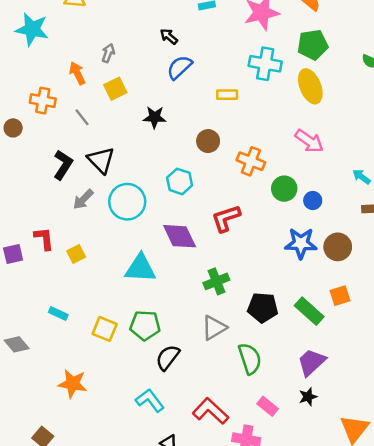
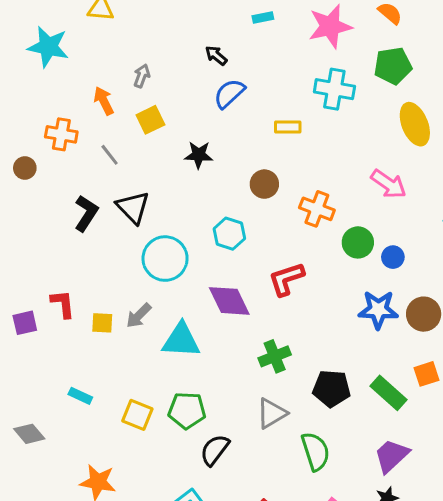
yellow ellipse: (310, 86) -> (415, 124), moved
gray arrow: (83, 199) -> (139, 315), moved
yellow square: (76, 254) -> (102, 323), turned 30

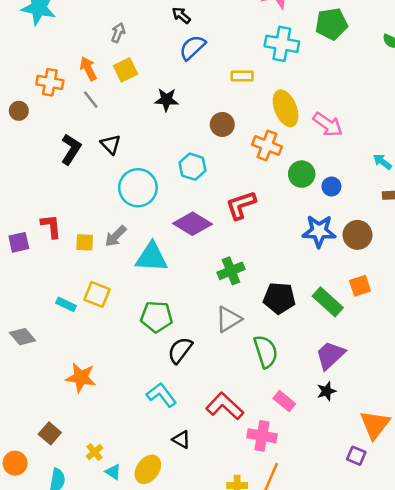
orange arrow: (104, 101) -> (88, 69), moved
yellow ellipse: (415, 124) -> (286, 108), moved
black triangle: (133, 207) -> (111, 144), size x0.7
purple diamond: (229, 301) -> (193, 224), turned -33
yellow square: (137, 415) -> (97, 294), moved

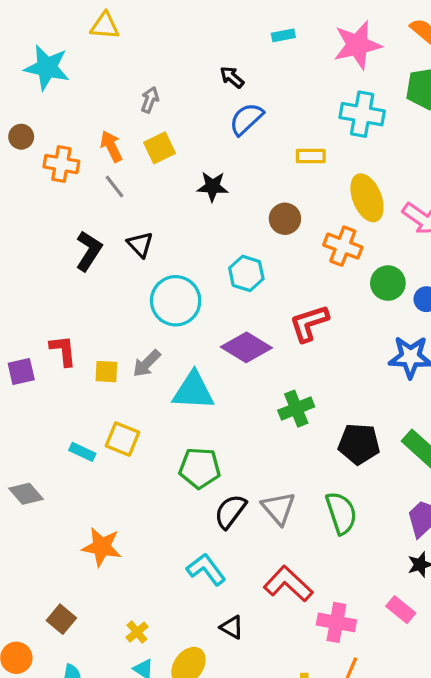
brown circle: (19, 111) -> (21, 137), moved
gray triangle: (228, 319) -> (279, 508), moved, turned -40
pink rectangle: (284, 401) -> (401, 610), moved
yellow cross: (94, 452) -> (137, 632), moved

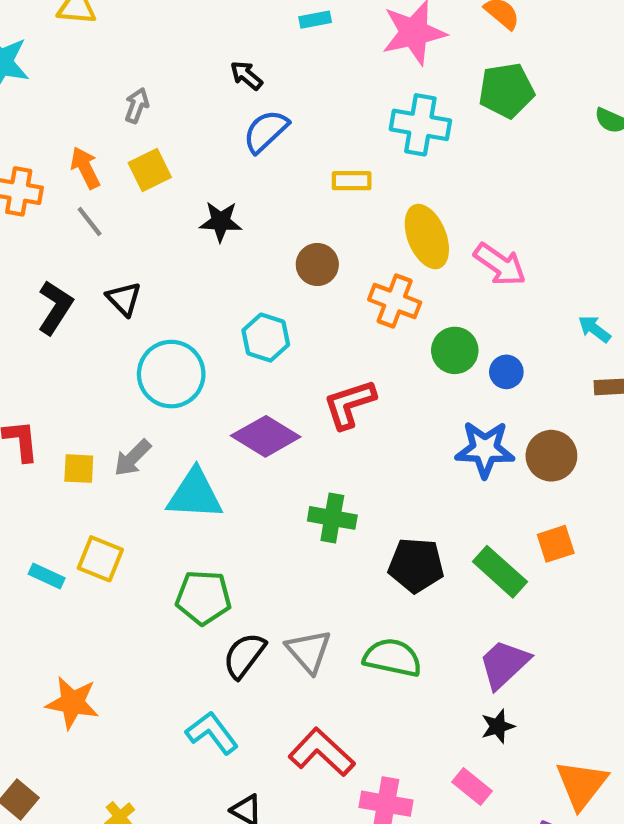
green cross: (296, 409) -> (332, 518), turned 32
green semicircle: (341, 513) -> (392, 658), turned -60

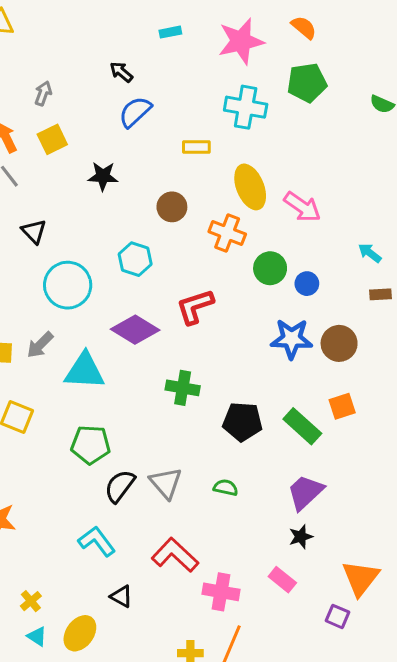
green semicircle: (392, 658) -> (226, 488), size x0.6

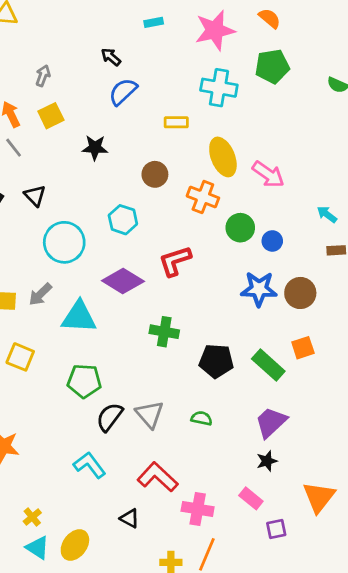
black triangle: (121, 596) -> (130, 518), moved
purple square: (338, 616) -> (276, 529), moved, turned -35
cyan triangle: (37, 636) -> (38, 548), size x1.4

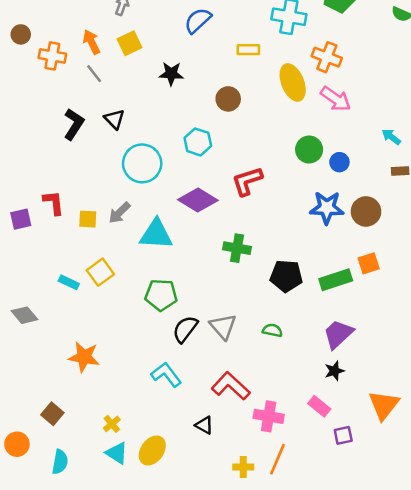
orange cross: (203, 197) -> (327, 57), moved
yellow square: (20, 357) -> (100, 272), turned 32
green rectangle: (268, 365) -> (336, 280), turned -60

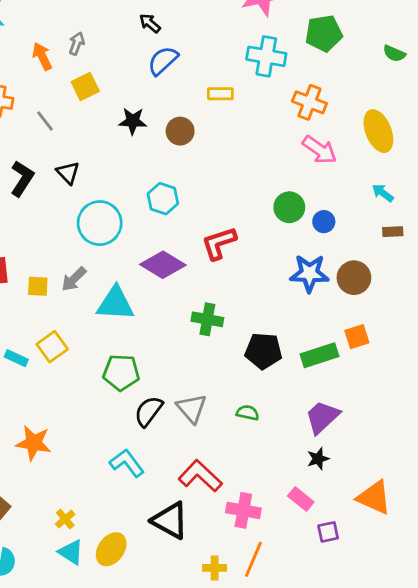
orange arrow: (92, 42) -> (42, 56), moved
yellow ellipse: (293, 82) -> (378, 131), moved
brown circle: (228, 99) -> (180, 131), moved
orange triangle: (384, 405) -> (374, 497), turned -44
black triangle: (204, 425) -> (170, 520), size x1.8

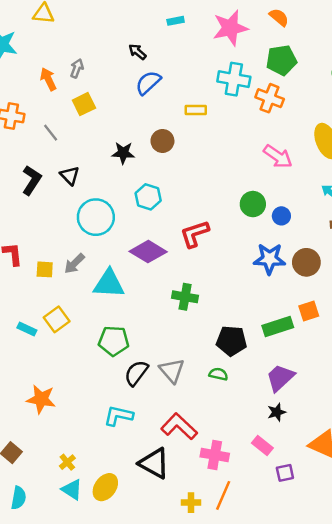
orange cross: (309, 102) -> (270, 98), moved
black star: (133, 121) -> (123, 153), moved
black pentagon: (263, 351) -> (231, 341), moved
cyan L-shape: (127, 463) -> (118, 416), turned -40

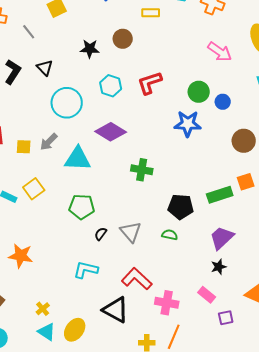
red L-shape: (195, 234) -> (150, 83), moved
blue star: (270, 259) -> (188, 124), moved
black semicircle: (136, 373) -> (101, 234), size x0.6

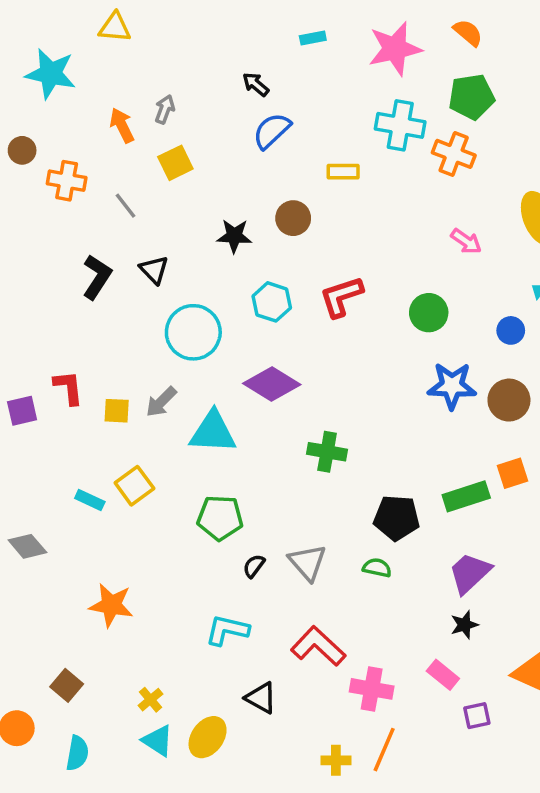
pink arrow: (220, 52) -> (466, 241), size x0.7
blue circle: (223, 102) -> (511, 330), moved
blue star: (188, 124) -> (452, 386), moved
black triangle: (116, 310) -> (261, 698), moved, size x0.7

